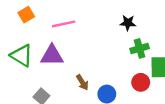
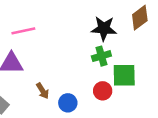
black star: (128, 23) -> (104, 28), moved, size x1.5

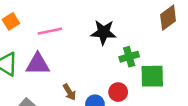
black star: (104, 28) -> (103, 32), moved
red circle: (103, 91) -> (118, 92), moved

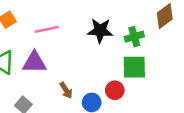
green cross: (129, 57) -> (134, 37), moved
green square: (152, 76) -> (134, 67), moved

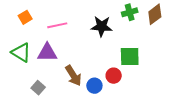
green cross: (134, 37) -> (130, 12), moved
brown arrow: (66, 90) -> (73, 76), size x1.5

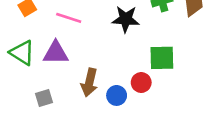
pink line: (57, 25) -> (69, 18), turned 30
brown arrow: (73, 76) -> (89, 83), turned 45
gray square: (38, 88) -> (44, 98), turned 32

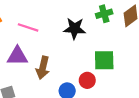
brown arrow: (89, 83) -> (43, 68), moved

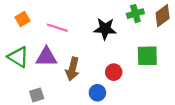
green square: (104, 60) -> (147, 56), moved
red circle: (87, 80) -> (114, 72), moved

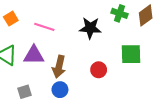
green cross: (135, 14) -> (120, 13), turned 35
blue circle: (97, 93) -> (60, 90), moved

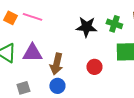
green cross: (120, 13) -> (114, 24), moved
orange square: (11, 19) -> (10, 18), turned -32
pink line: (44, 27) -> (32, 17), moved

